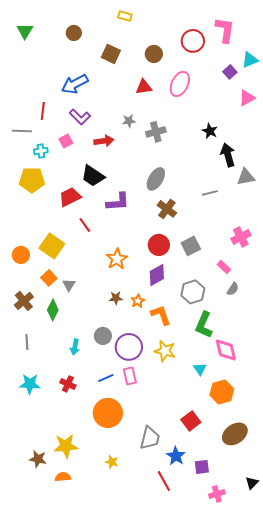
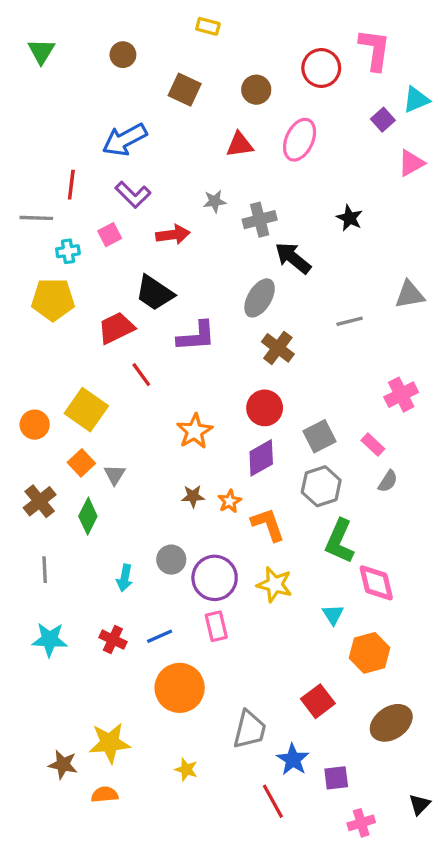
black arrow: (228, 155) -> (293, 258), moved, turned -35
gray square: (191, 246) -> (320, 436), moved
blue line: (106, 378) -> (160, 636), moved

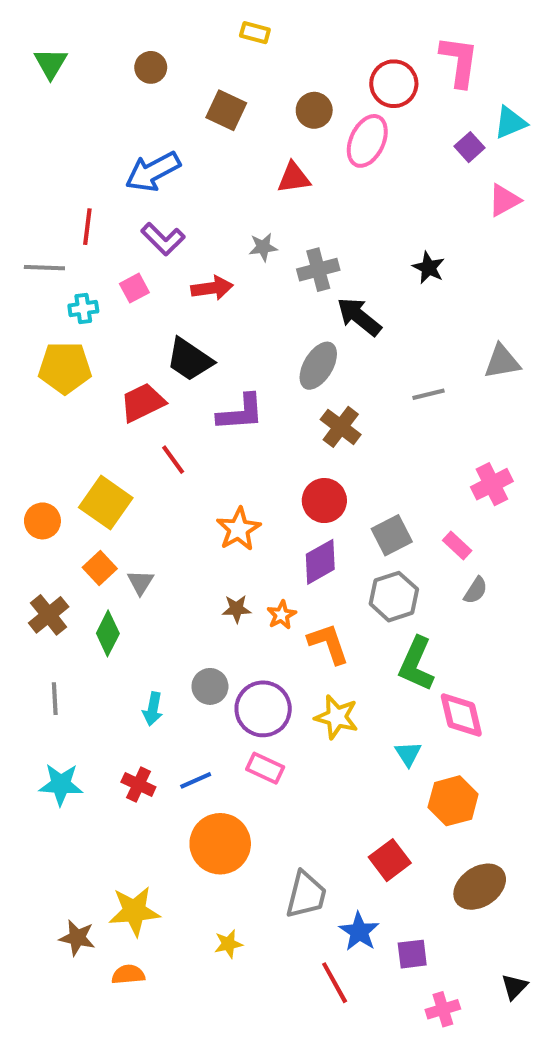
pink ellipse: (300, 140) -> (367, 141), moved
pink rectangle: (216, 626) -> (265, 768), turned -52
yellow star: (186, 770) -> (228, 944), turned -30

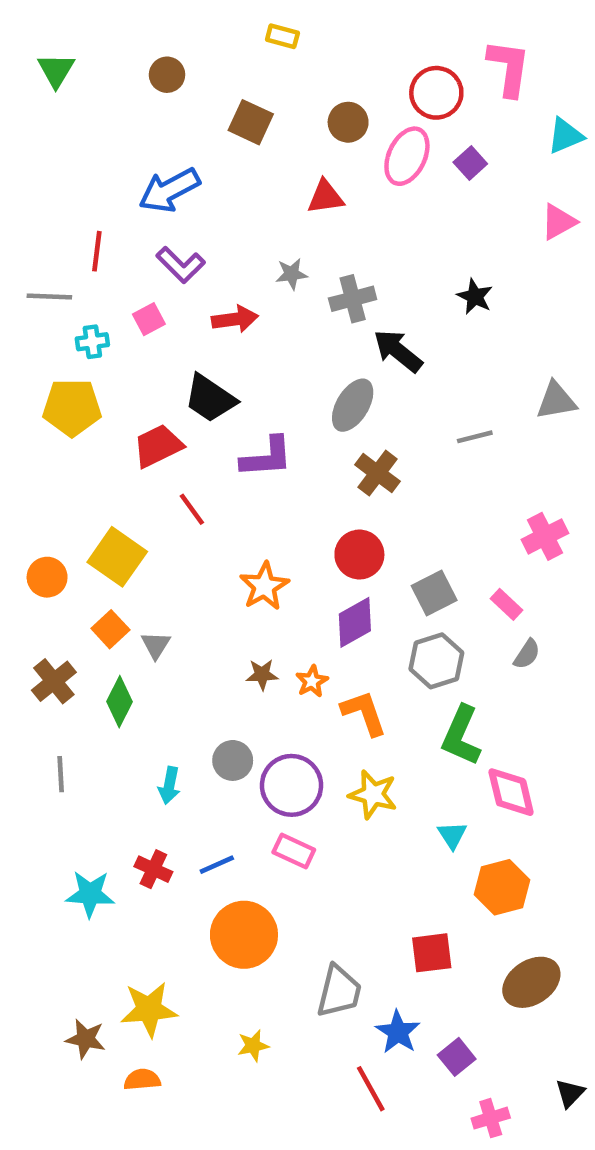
purple square: (469, 147) -> (470, 163), moved
cyan star: (61, 784) -> (90, 894), moved
red square: (390, 860) -> (432, 953), turned 30
purple square: (412, 954) -> (457, 1057), turned -32

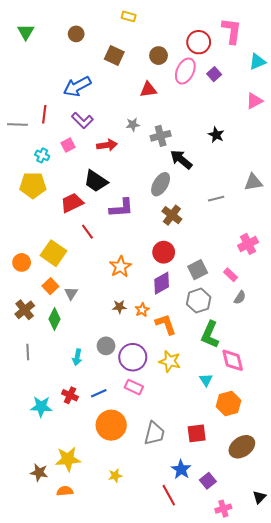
gray line: (49, 297) -> (17, 125), moved
cyan cross: (92, 342) -> (42, 155), turned 32
gray trapezoid: (339, 991) -> (154, 433), moved

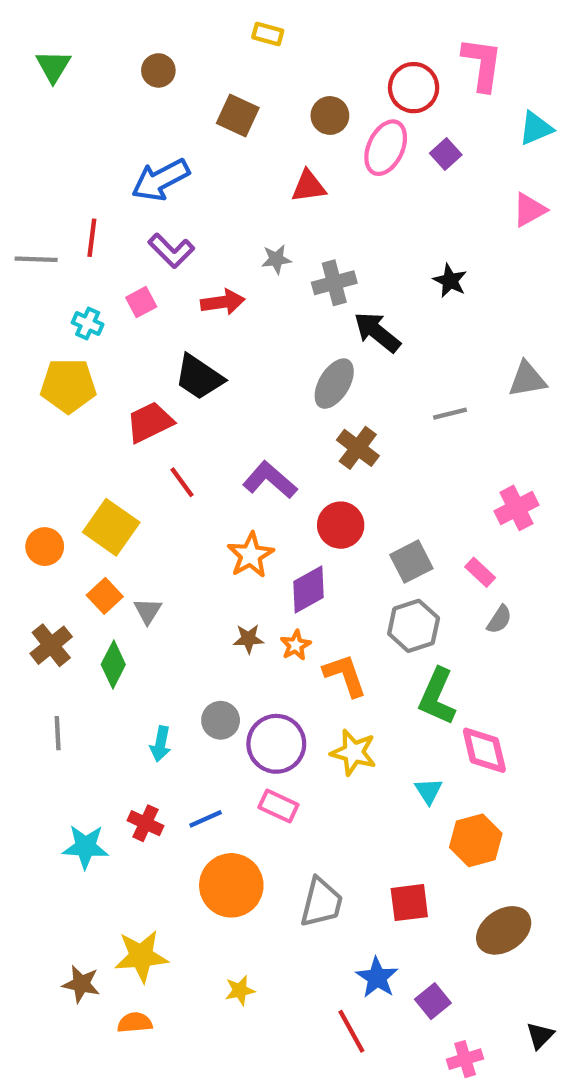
purple L-shape: (121, 208) -> (270, 480), moved, turned -135
purple diamond: (162, 283) -> (308, 589), moved

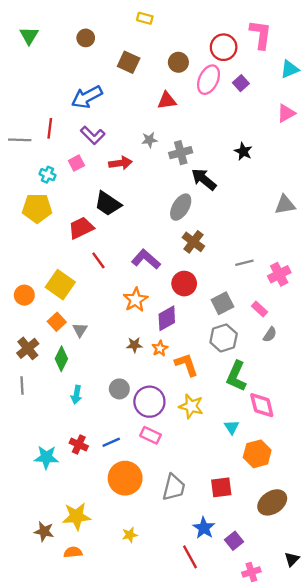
gray line: (450, 414) -> (244, 263), moved
gray line: (58, 733) -> (22, 385), moved
cyan arrow: (161, 744) -> (76, 395), moved

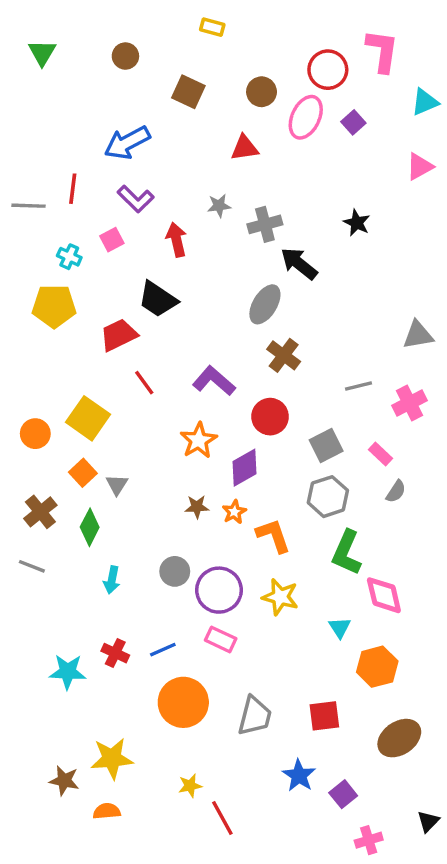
red arrow: (120, 163) -> (176, 240), turned -95
gray triangle: (285, 205) -> (418, 335), moved
gray line: (22, 385) -> (32, 566), turned -66
red line: (190, 557) -> (222, 818), moved

